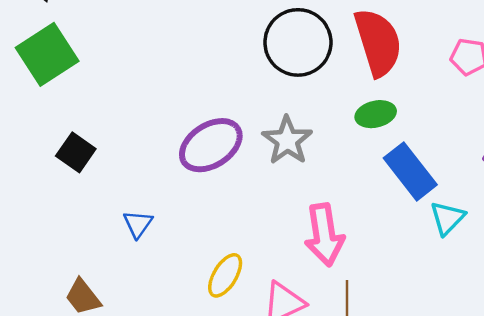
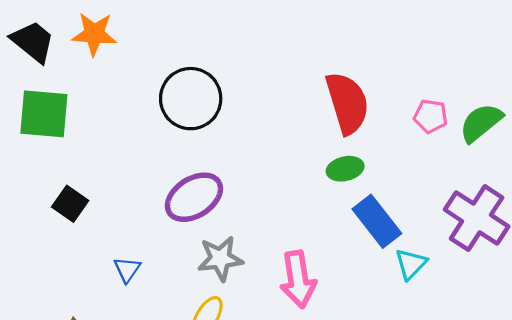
black circle: (298, 42) -> (191, 99), moved
green square: (47, 54) -> (44, 114), turned 38
gray star: (287, 140) -> (220, 259), moved, turned 30

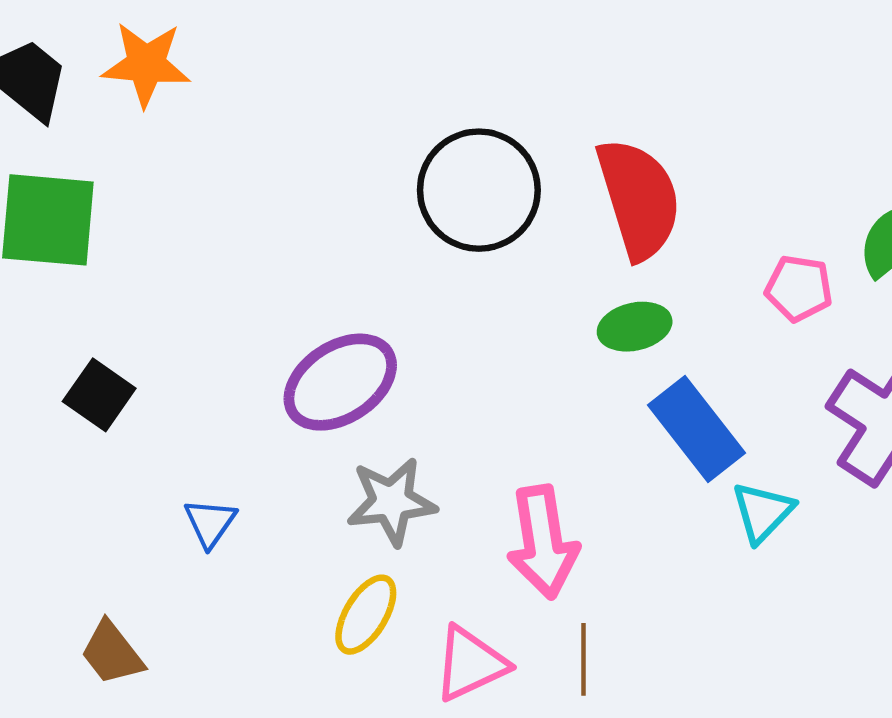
black circle: (191, 99) -> (479, 190), moved
pink pentagon: (431, 116) -> (799, 288), moved

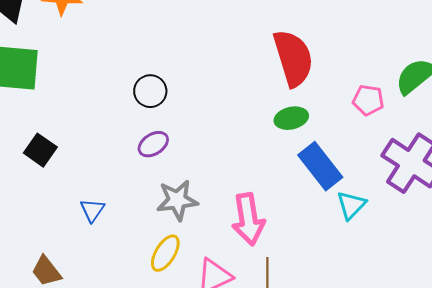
black circle: (479, 190) -> (150, 91), moved, size x0.6
purple ellipse: (340, 382) -> (153, 144), size x0.6

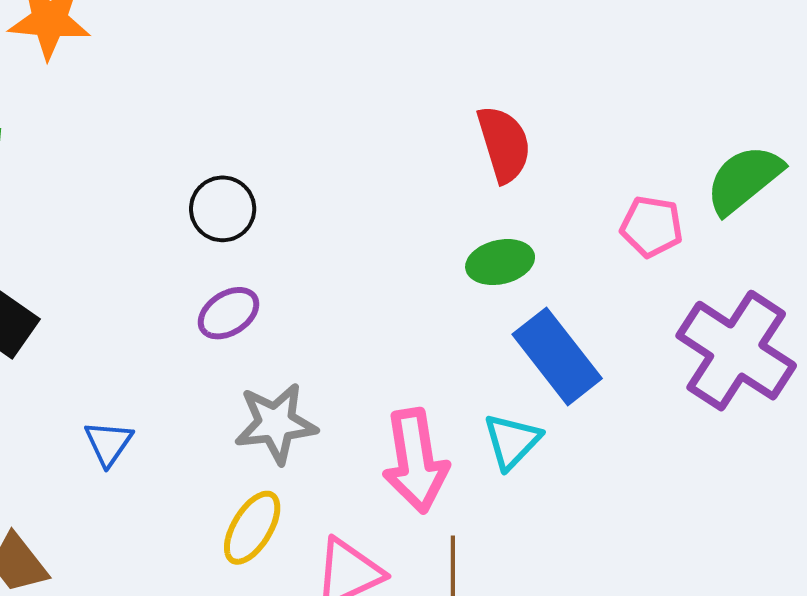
red semicircle: (293, 58) -> (504, 144), size x0.7
cyan triangle: (351, 205) -> (512, 441), moved

